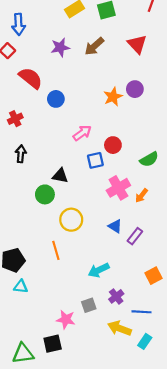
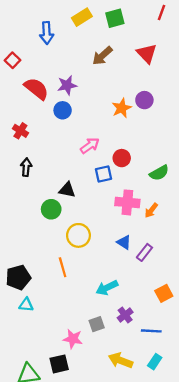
blue arrow: (19, 24) -> (47, 33), moved
purple star: (60, 47) -> (67, 85), moved
red cross: (15, 119) -> (20, 131), turned -32
pink cross: (118, 188) -> (127, 202), turned 35
yellow arrow: (120, 328) -> (121, 360), moved

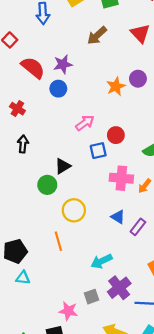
black triangle: (67, 190) -> (63, 166), turned -42
purple cross: (125, 315) -> (119, 288), size x1.5

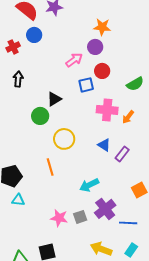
purple circle: (138, 79) -> (95, 47), moved
orange star: (116, 86) -> (102, 27), turned 30
blue circle: (58, 89) -> (34, 35), moved
red cross: (17, 109) -> (13, 47), turned 32
pink star: (68, 311) -> (59, 218), moved

